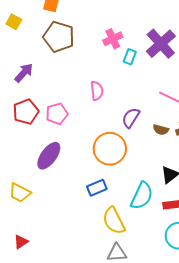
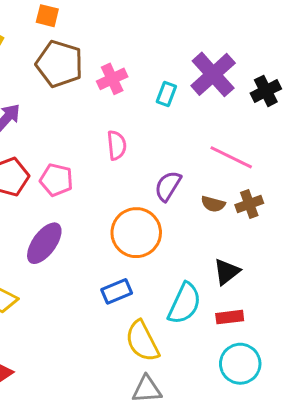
pink cross: (113, 39) -> (112, 79), moved
pink pentagon: (57, 114) -> (56, 180), turned 30

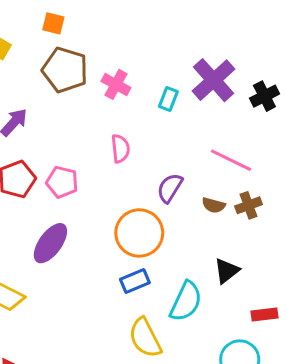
pink cross: (112, 79) -> (116, 84), turned -36
blue rectangle: (117, 291) -> (135, 281), moved
red rectangle: (230, 317) -> (264, 315), moved

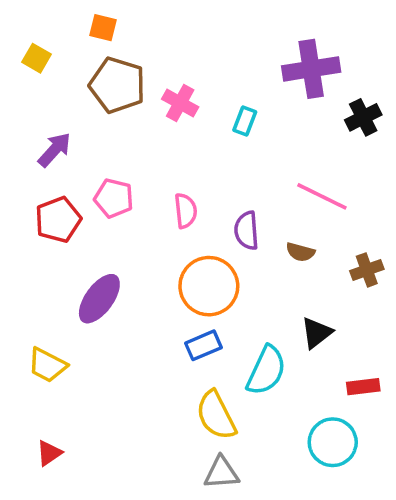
purple cross: (214, 80) -> (311, 69), moved, turned 33
pink semicircle: (120, 149) -> (186, 211), moved
pink pentagon: (62, 182) -> (114, 198), moved
purple semicircle: (170, 188) -> (247, 230), turned -36
brown cross: (248, 205) -> (367, 270), moved

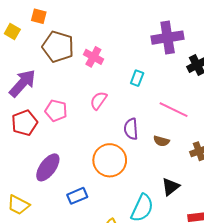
orange square: (103, 28) -> (39, 16), moved
cyan rectangle: (245, 121) -> (137, 78), moved
purple arrow: (54, 150) -> (22, 83), size x1.4
pink semicircle: (186, 211) -> (99, 100), moved, turned -138
blue rectangle: (203, 345) -> (77, 196), moved

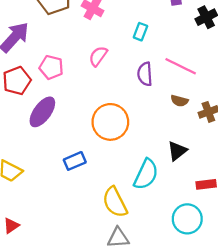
purple semicircle: (131, 129) -> (145, 74), moved
brown semicircle: (161, 141) -> (179, 101), moved
purple ellipse: (48, 167) -> (42, 112), moved

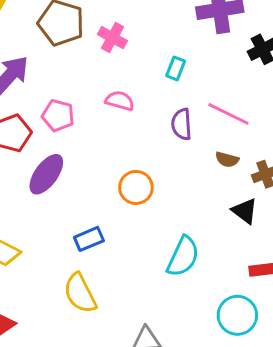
pink semicircle: (98, 56) -> (120, 101), turned 70
orange circle: (110, 122) -> (136, 187), size x0.7
black triangle: (177, 151) -> (245, 211), moved, turned -45
yellow semicircle: (115, 202) -> (80, 293), moved

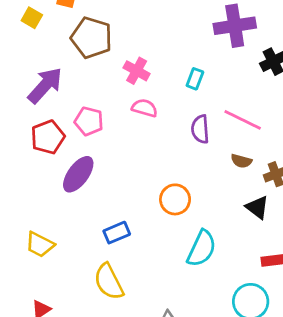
pink cross: (112, 38) -> (137, 71), moved
orange circle: (136, 187) -> (175, 199), moved

